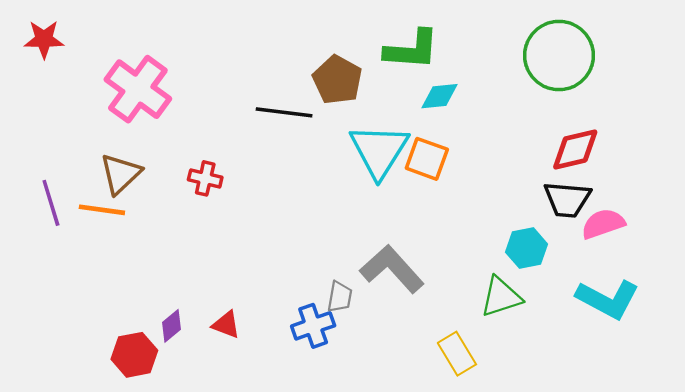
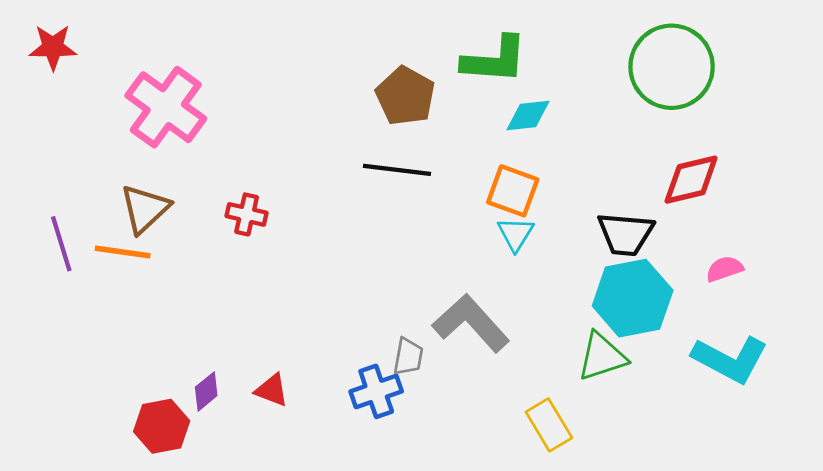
black line: (284, 112) -> (397, 170), moved
cyan triangle: (379, 151) -> (515, 234), moved, size x0.5
black trapezoid: (567, 199) -> (626, 234), moved
pink semicircle: (603, 224) -> (724, 269), size x0.7
cyan hexagon: (527, 248) -> (633, 298), size x1.6

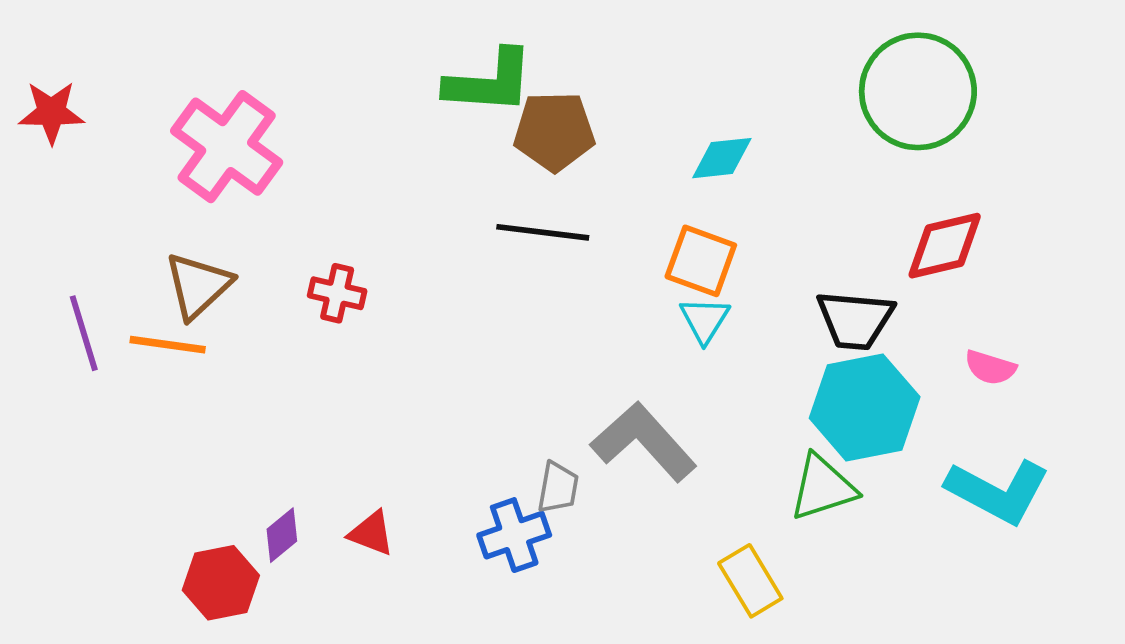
red star: (53, 47) -> (51, 112), moved
green L-shape: (495, 60) -> (489, 82), moved
brown pentagon: (405, 96) -> (554, 131), turned -30
pink semicircle: (724, 269) -> (990, 368), turned -144

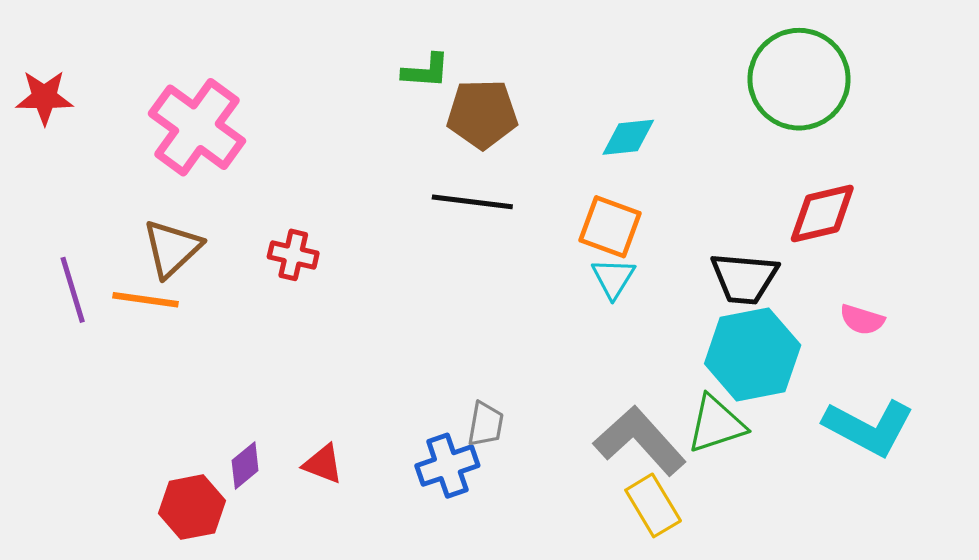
green L-shape: (489, 82) -> (426, 71), size x0.6
gray L-shape: (644, 442) -> (640, 441), moved

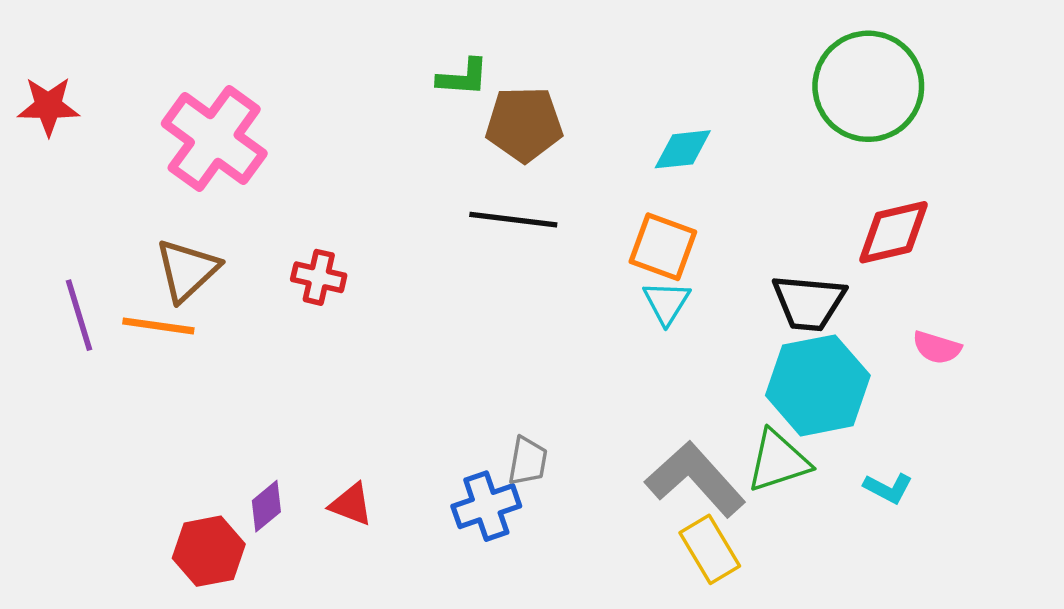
cyan L-shape: (869, 427) -> (888, 488), moved, size x0.5

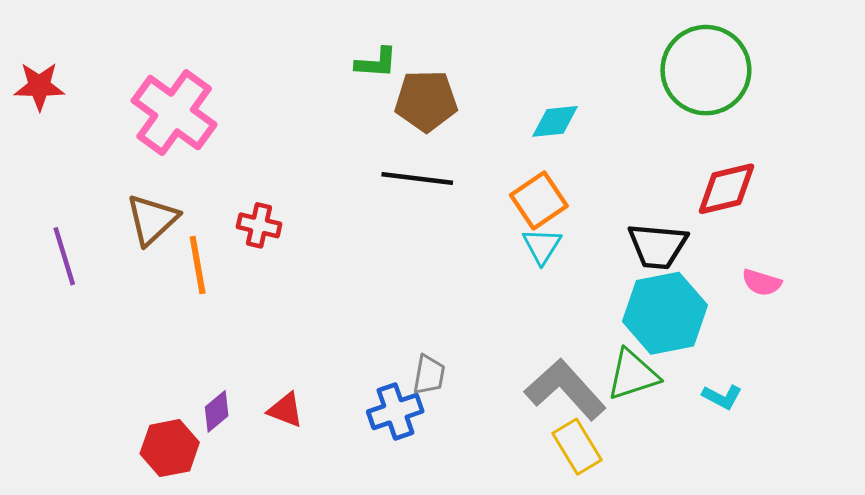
orange square: (663, 247) -> (539, 200), turned 36
orange line: (158, 326) -> (198, 265), moved, turned 72

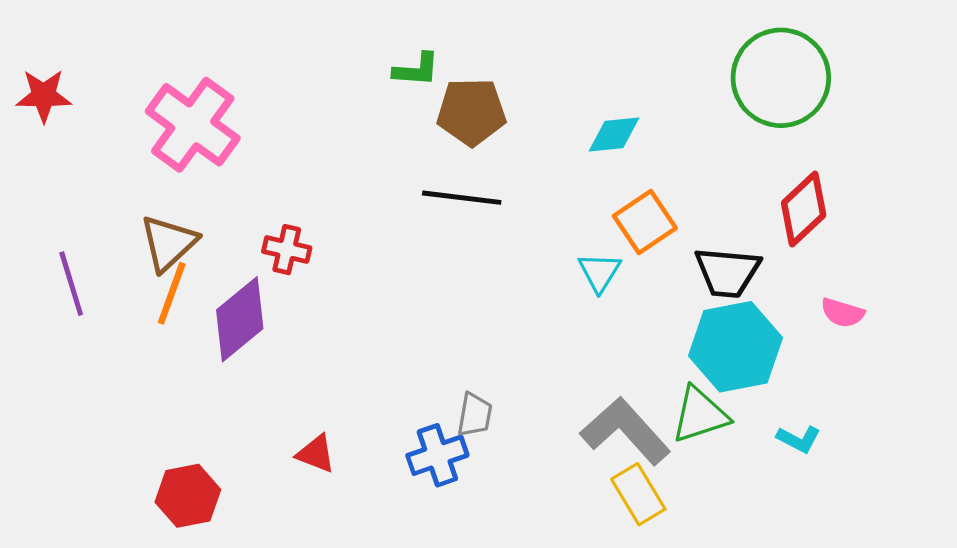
red diamond: (726, 189) -> (804, 209), turned -30
orange square: (539, 200) -> (645, 222), moved
orange line: (198, 265) -> (172, 293), moved, turned 30
purple diamond: (217, 411) -> (240, 319), moved, size x1.8

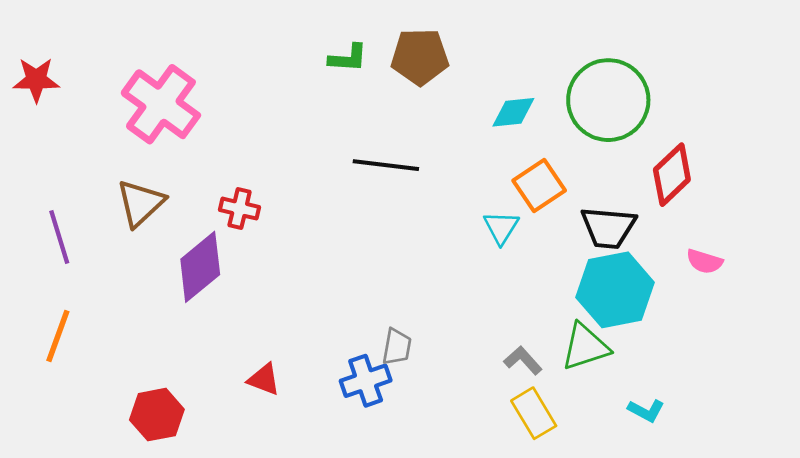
green circle: (781, 78) -> (608, 100), moved
brown pentagon: (471, 112) -> (420, 57), moved
orange line: (172, 293) -> (58, 336), moved
gray L-shape: (625, 431) -> (523, 360), size x0.5
cyan L-shape: (799, 439) -> (646, 411), moved

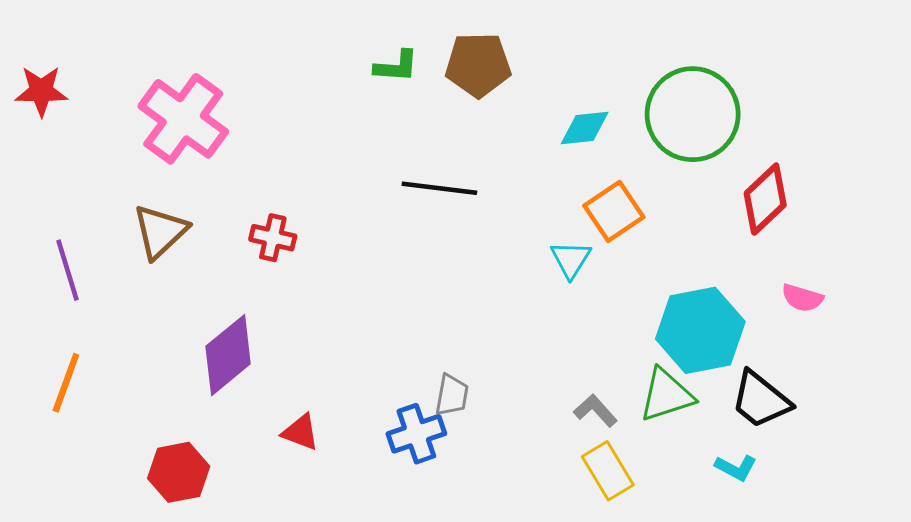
black trapezoid: (608, 228) -> (761, 400), moved, turned 34
purple diamond: (200, 267) -> (228, 355), moved

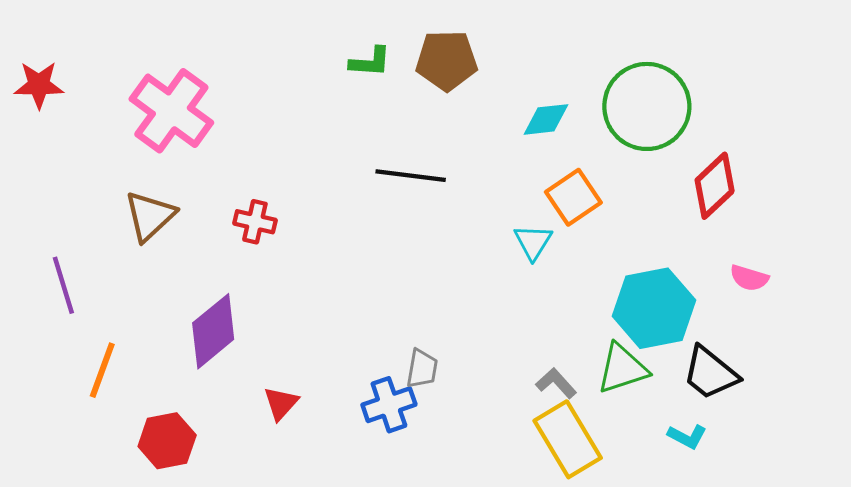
purple line: (67, 270) -> (63, 285), moved
orange line: (66, 383) -> (102, 370), moved
red triangle: (301, 432) -> (281, 403), turned 51
yellow rectangle: (608, 471) -> (568, 439), size x1.4

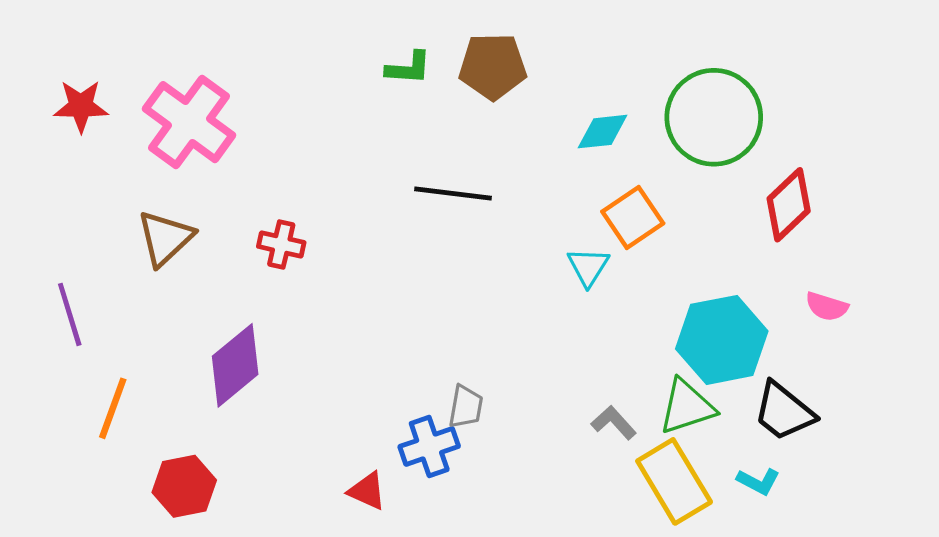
red star: (39, 85) -> (81, 106), moved
red triangle: (281, 403) -> (367, 491), moved, turned -48
yellow rectangle: (568, 439) -> (674, 481), moved

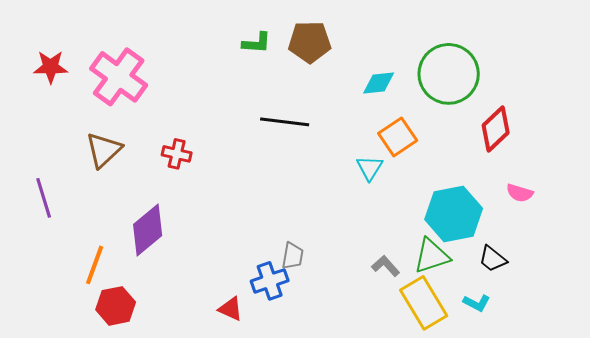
orange line: (113, 408) -> (95, 265), moved
black trapezoid: (784, 411) -> (493, 259), size x0.7

